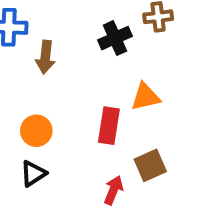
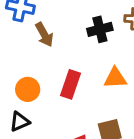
brown arrow: (45, 57) -> (44, 35), turned -45
red rectangle: (109, 126) -> (71, 84), moved

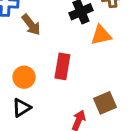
orange triangle: (115, 78) -> (101, 35), moved

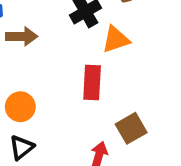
brown arrow: (31, 25) -> (22, 36), turned -45
red rectangle: (62, 66) -> (92, 83), moved

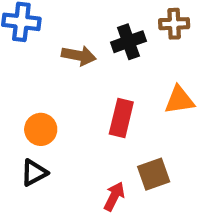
brown arrow: (22, 36) -> (79, 56), moved
orange triangle: (116, 39) -> (179, 100), moved

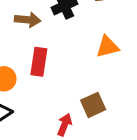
red rectangle: (121, 118) -> (39, 62), moved

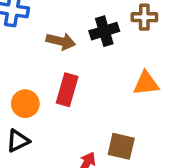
brown square: (93, 105) -> (121, 146), turned 30

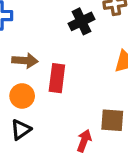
brown arrow: (61, 41) -> (25, 61), moved

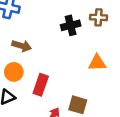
red rectangle: (57, 78) -> (41, 85), moved

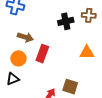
red rectangle: (41, 85) -> (42, 54), moved

